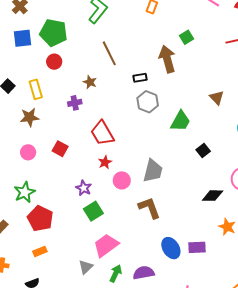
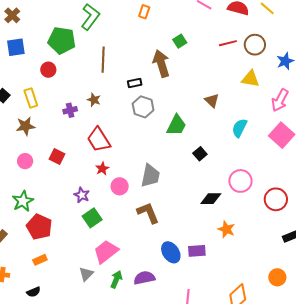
green pentagon: (54, 33) -> (62, 40), moved
brown line: (109, 53) -> (103, 60), turned 30
brown star: (90, 82) -> (94, 100), moved

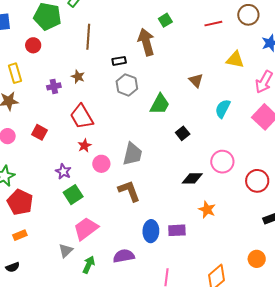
brown circle: (255, 45) -> (248, 15), moved
blue ellipse: (171, 252) -> (151, 231), turned 35
green arrow: (116, 279) -> (89, 265), moved

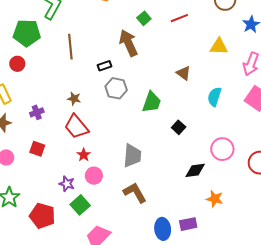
red line: (213, 24) -> (179, 18), moved
brown star: (78, 77) -> (74, 99), moved
purple cross: (54, 86) -> (37, 112), moved
pink circle: (101, 164) -> (94, 176), moved
red pentagon: (20, 202) -> (42, 216), moved

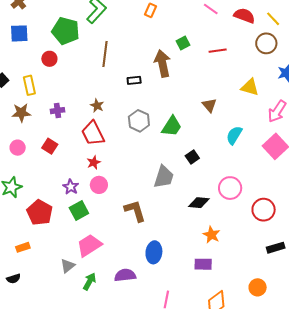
gray hexagon: (116, 88) -> (139, 121), moved
gray trapezoid: (132, 156) -> (164, 177), moved
purple rectangle: (188, 224) -> (203, 264), moved

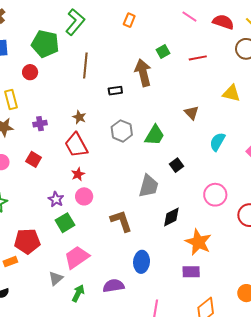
black diamond: (199, 203) -> (171, 217), moved, turned -30
red pentagon: (40, 212) -> (27, 241), moved, turned -30
orange star: (211, 235) -> (198, 242), size x1.5

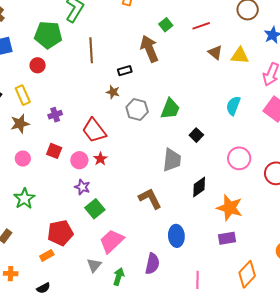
brown triangle: (192, 113) -> (215, 52), moved
brown star: (79, 117) -> (113, 92), moved
pink circle: (84, 196) -> (79, 160), moved
purple semicircle: (114, 286) -> (152, 264), turned 120

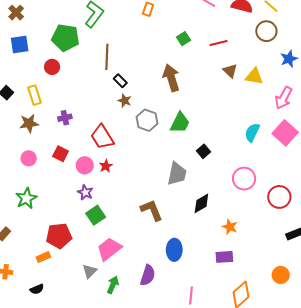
brown arrow: (149, 49) -> (171, 78), moved
black rectangle: (125, 71) -> (120, 81), moved, turned 56
cyan semicircle: (233, 106) -> (252, 132), moved
orange star: (230, 208) -> (230, 227), size x0.6

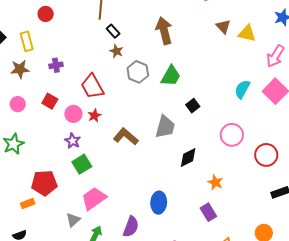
brown L-shape: (152, 210) -> (126, 137), moved, turned -30
purple rectangle: (224, 257) -> (208, 212), turned 60

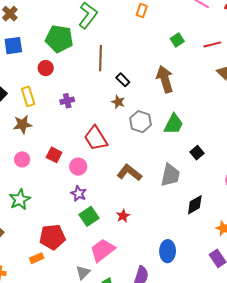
black rectangle: (113, 31) -> (123, 80), moved
purple cross: (56, 65) -> (67, 101), moved
red star: (94, 116) -> (123, 216), moved
brown L-shape: (126, 137) -> (129, 173), moved

